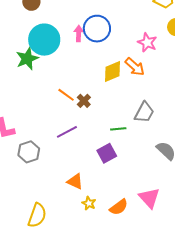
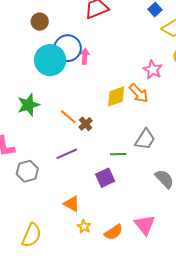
blue circle: (97, 29) -> (68, 48), moved
green star: (27, 59) -> (28, 105), moved

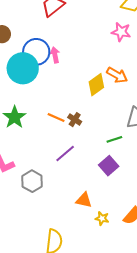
pink star: (153, 70) -> (121, 32), moved

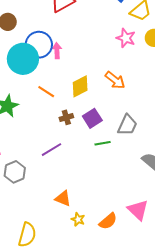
yellow diamond: (96, 85) -> (80, 86), moved
orange line: (56, 118) -> (46, 92), moved
brown cross: (75, 120) -> (66, 117), turned 32
purple square: (109, 166) -> (92, 118), moved

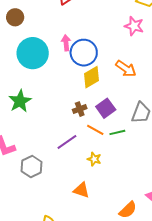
blue circle: (39, 45) -> (84, 53), moved
orange line: (46, 92) -> (95, 130), moved
yellow star: (78, 219) -> (94, 159), moved

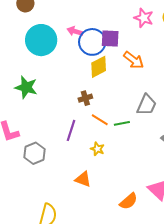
pink arrow: (66, 43) -> (75, 31), turned -70
green star: (20, 101) -> (26, 87), turned -30
purple square: (106, 108) -> (110, 39), moved, turned 36
purple line: (67, 142) -> (71, 130), turned -40

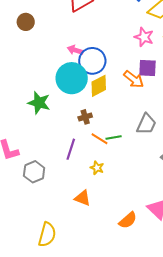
purple square: (110, 39) -> (147, 68), moved
cyan circle: (41, 40) -> (72, 78), moved
green star: (26, 87) -> (39, 103), moved
green line: (122, 123) -> (114, 138), moved

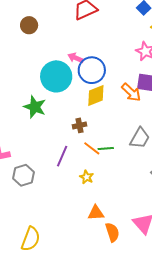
cyan circle: (72, 78) -> (56, 76), moved
orange triangle: (82, 198) -> (96, 213), moved, turned -30
orange semicircle: (128, 220) -> (112, 232), turned -72

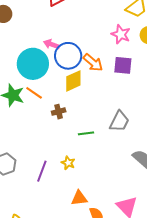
orange arrow: (131, 92) -> (93, 62), moved
orange line: (92, 148) -> (34, 93), moved
purple line: (62, 156) -> (42, 171), moved

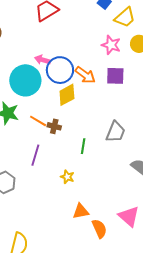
orange line: (34, 93) -> (38, 121), moved
brown cross: (59, 112) -> (54, 126), turned 32
green line: (86, 133) -> (83, 146), turned -70
purple line: (42, 171) -> (35, 155), moved

